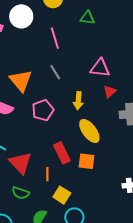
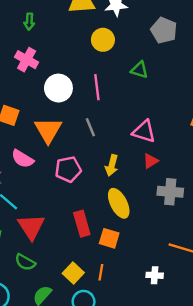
white circle: (21, 16) -> (58, 88), moved
orange line: (47, 174) -> (101, 272), moved

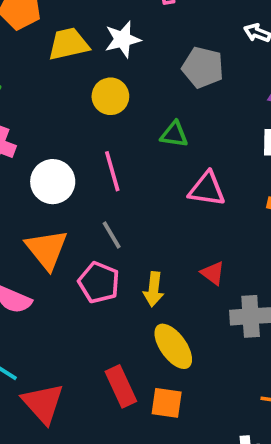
pink triangle: (144, 131) -> (207, 189), moved
red triangle: (151, 161) -> (213, 273), turned -42
pink pentagon: (68, 169) -> (99, 282), moved, turned -30

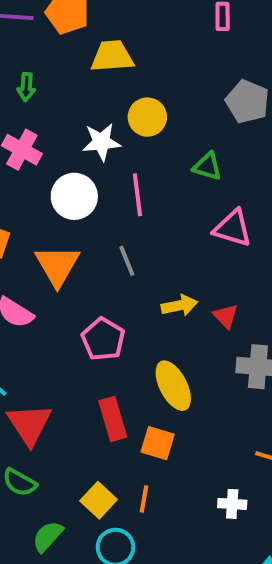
white star: (123, 39) -> (101, 142), moved
pink pentagon: (99, 282) -> (103, 339), moved
yellow arrow: (154, 289) -> (179, 306), moved, turned -116

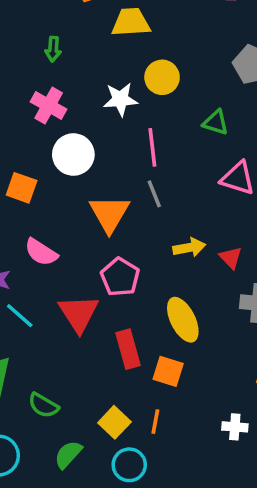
white circle: (74, 196) -> (73, 155), moved
gray line: (127, 261) -> (154, 194), moved
orange triangle: (57, 266) -> (109, 214), moved
red triangle: (29, 424) -> (79, 313), moved

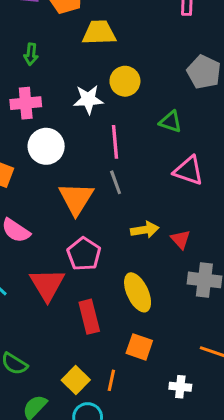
pink cross: (49, 105) -> (26, 103), turned -36
orange square: (168, 371) -> (139, 347), moved

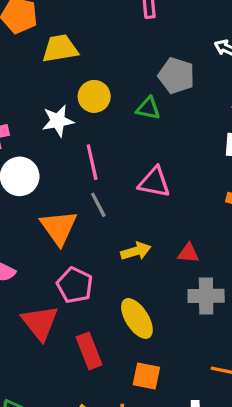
green triangle: (171, 122) -> (148, 108), moved
pink triangle: (189, 171) -> (154, 182), moved
red triangle: (181, 239) -> (188, 253), moved, turned -35

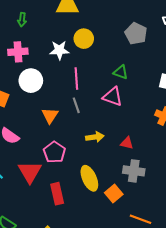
green triangle: (148, 108) -> (121, 72), moved
orange triangle: (59, 228) -> (50, 115), size x0.7
orange square: (146, 376) -> (114, 193), moved, turned 30

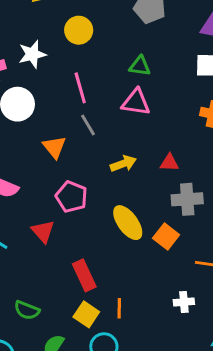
white star: (59, 50) -> (32, 54), moved
red triangle: (30, 172) -> (43, 231), size x0.7
red rectangle: (57, 194) -> (84, 275), moved

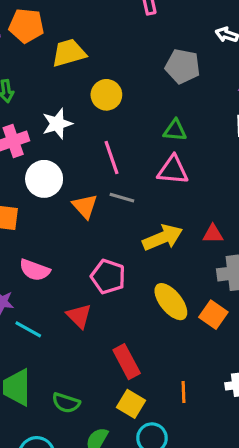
gray line: (88, 125) -> (122, 198), turned -40
orange triangle: (54, 147) -> (85, 206), moved
yellow arrow: (123, 164) -> (163, 238), size x1.4
orange line: (119, 308) -> (184, 392), moved

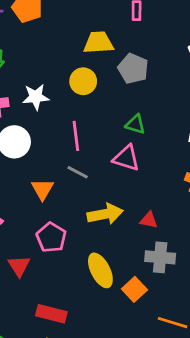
yellow trapezoid: (69, 53) -> (98, 43), moved
gray pentagon: (183, 66) -> (133, 69), moved
orange triangle: (85, 206) -> (42, 189), moved
red rectangle: (127, 362) -> (51, 314), turned -60

